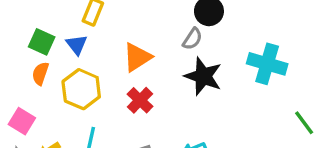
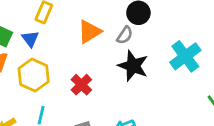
orange triangle: (137, 57) -> (89, 32), moved
cyan cross: (267, 64) -> (185, 56), turned 36

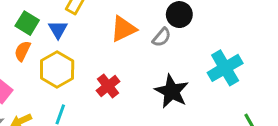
black star: (133, 66) -> (172, 91), moved

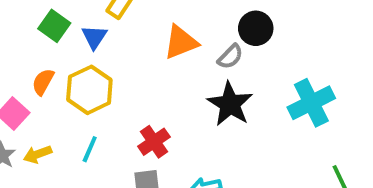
orange semicircle: (22, 51) -> (43, 82), moved
red cross: (108, 86) -> (154, 142), moved
black star: (172, 91) -> (230, 104), moved

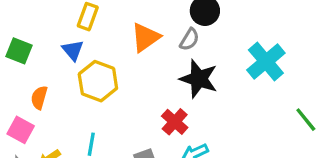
green square: (54, 26) -> (19, 51), moved
yellow hexagon: (89, 90) -> (98, 81), moved
red cross: (154, 142) -> (175, 122), moved

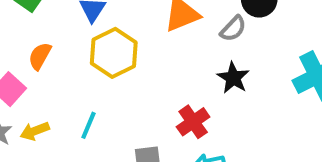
black star: (199, 79) -> (233, 78), size x0.7

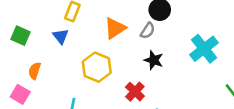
yellow hexagon: (114, 53) -> (97, 67), moved

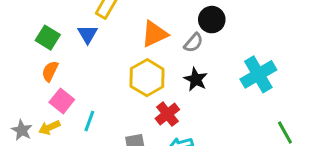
green square: (21, 36) -> (48, 38), moved
yellow hexagon: (97, 67) -> (147, 78), moved
pink square: (20, 94) -> (62, 101), moved

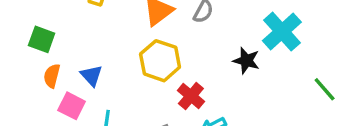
blue triangle: (88, 34) -> (91, 75), moved
black star: (196, 79) -> (246, 61), moved

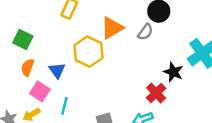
yellow hexagon: (160, 61) -> (88, 52), moved
red cross: (191, 96) -> (156, 93), moved

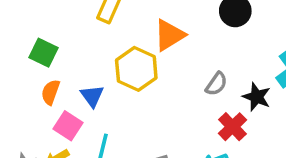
gray semicircle: (145, 32) -> (216, 84), moved

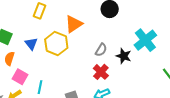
blue triangle: (92, 96) -> (31, 44), moved
red cross: (232, 127) -> (101, 72), moved

